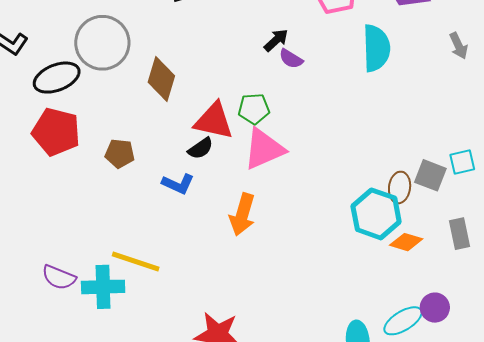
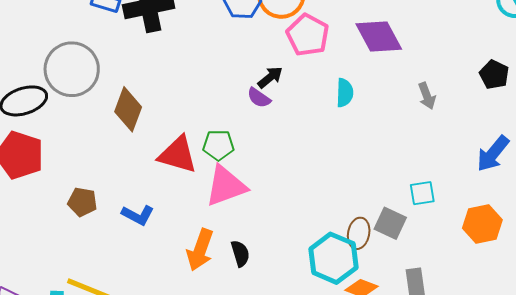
black arrow: (276, 40) -> (270, 77), moved
cyan semicircle: (376, 48) -> (345, 93), size x0.6
black semicircle: (201, 148) -> (240, 253), moved, turned -76
brown pentagon: (120, 154) -> (82, 202), moved
cyan square: (462, 162) -> (422, 193), moved

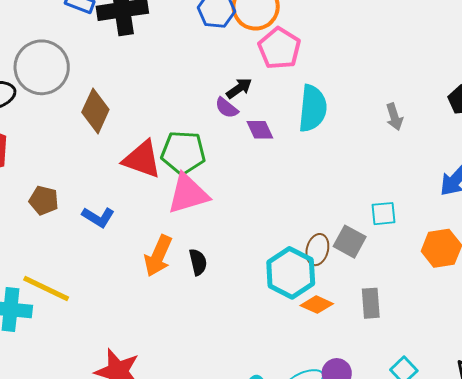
purple diamond: (379, 37) -> (260, 130), moved, size x0.6
cyan semicircle: (345, 93) -> (313, 108), size x1.6
green pentagon: (218, 145) -> (183, 153), size x1.4

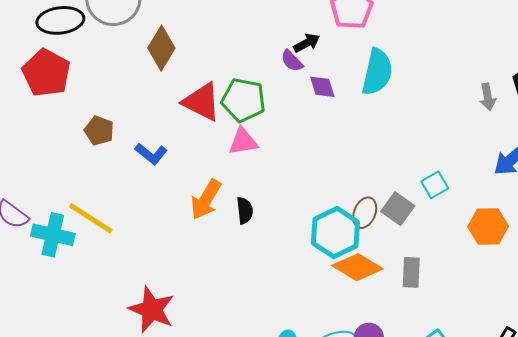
gray arrow: (394, 117) -> (488, 97), moved
pink triangle: (188, 194) -> (243, 141), size x0.7
cyan square: (383, 214) -> (435, 185), turned -32
orange diamond: (317, 305) -> (357, 267), size x1.5

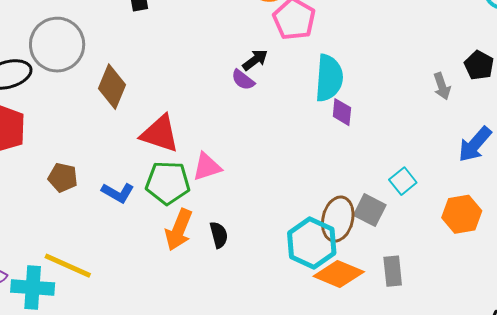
purple diamond: (322, 87) -> (342, 112), moved, turned 32
green pentagon: (243, 100) -> (168, 183), moved
brown ellipse: (365, 213) -> (338, 219), size x1.4

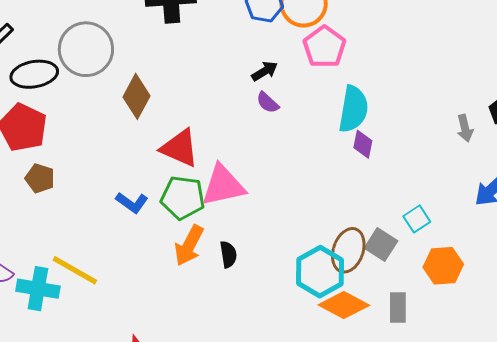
black arrow: (255, 60) -> (265, 71), moved
pink triangle: (207, 167) -> (223, 186), size x1.5
brown pentagon: (63, 178) -> (40, 178), moved
orange hexagon: (462, 214) -> (443, 266), moved

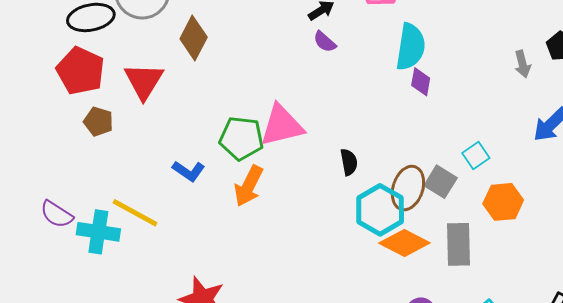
red triangle: (180, 148) -> (144, 81), moved, turned 39
blue L-shape: (132, 203) -> (189, 171), moved
black semicircle: (228, 254) -> (349, 162), moved
gray rectangle: (398, 307) -> (459, 244), size x1.4

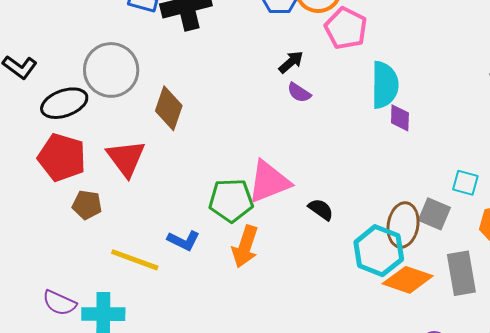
cyan square: (476, 155) -> (465, 183), turned -32
black semicircle: (349, 162) -> (321, 209), moved, turned -36
yellow line: (135, 213) -> (135, 260), moved

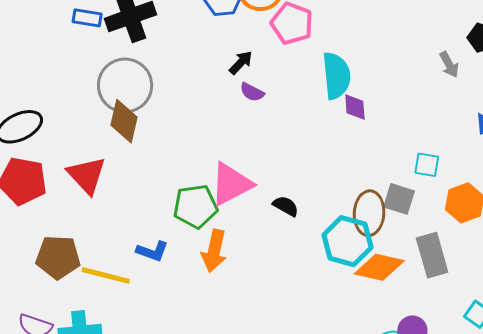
gray circle: (111, 70) -> (125, 85), moved
brown pentagon: (87, 205) -> (58, 257), moved, size x1.5

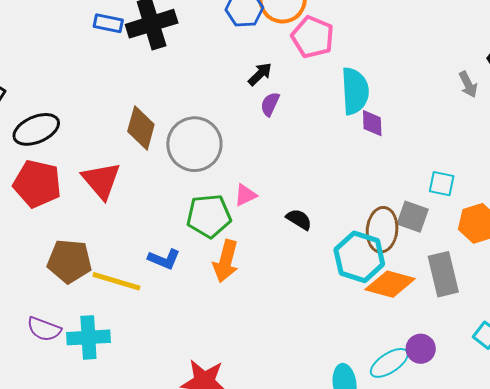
gray circle: (125, 85) -> (194, 144), moved
purple semicircle: (252, 92) -> (270, 104), turned 85
pink triangle: (231, 184) -> (245, 195), size x0.5

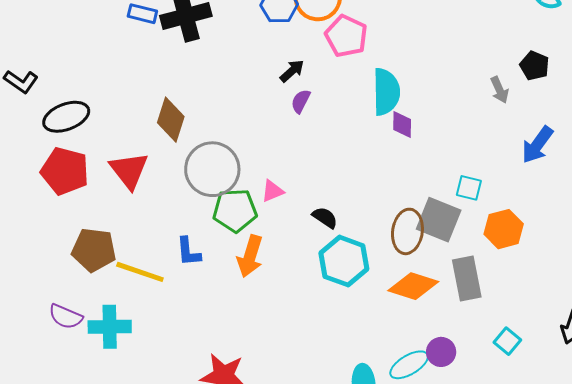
gray circle: (194, 144) -> (212, 169), moved
gray square: (413, 217) -> (439, 220), size x1.4
cyan hexagon: (359, 257) -> (344, 261), moved
blue L-shape: (164, 259) -> (188, 252), turned 60

